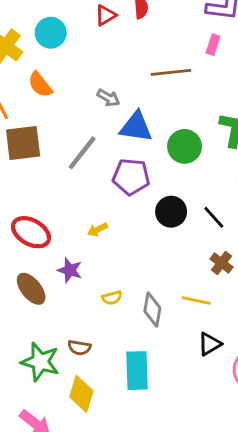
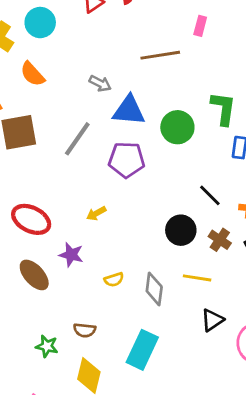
black circle: (171, 212) -> (181, 230), moved
green star: (40, 362) -> (47, 346), size x0.6
cyan rectangle: (137, 371) -> (142, 350), turned 30

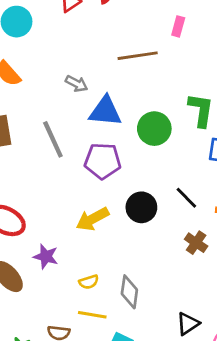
gray line: (77, 139) -> (53, 139), turned -60
yellow arrow: (96, 213) -> (92, 219), moved, size x1.6
black circle: (181, 230) -> (141, 207), moved
yellow line: (197, 278) -> (92, 315), moved

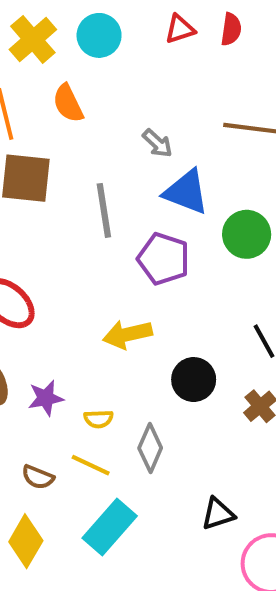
black circle: (141, 207) -> (194, 380), moved
purple star: (46, 256) -> (46, 398), moved, turned 30

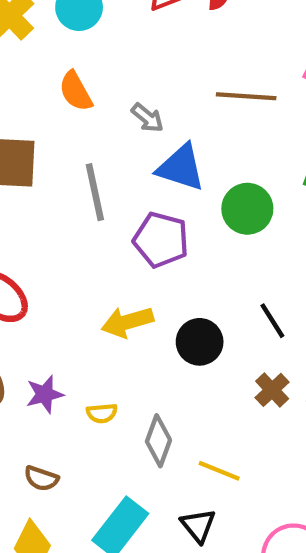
orange semicircle: (68, 103) -> (76, 91), moved
black circle: (194, 380) -> (200, 342), moved
yellow line: (91, 465) -> (219, 471), moved
black triangle: (218, 514) -> (198, 526), moved, turned -48

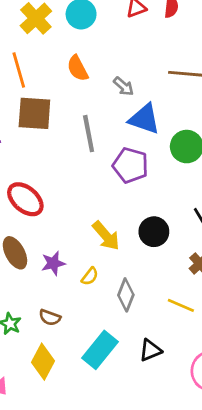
yellow arrow: (127, 322) -> (106, 236), moved, turned -116
yellow semicircle: (102, 413) -> (90, 276), turned -48
yellow line: (219, 471) -> (181, 305), moved
black triangle: (198, 526) -> (150, 350), turned 45

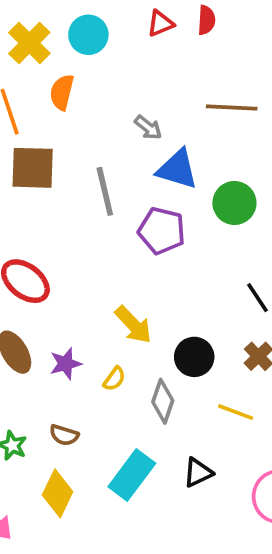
orange semicircle: (78, 68) -> (62, 92), moved, turned 44
black circle: (154, 232) -> (194, 357), moved

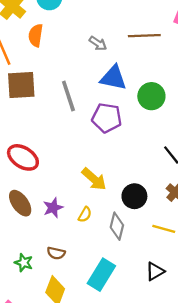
gray arrow: (148, 127) -> (98, 43), moved
black triangle: (198, 473) -> (155, 271), moved

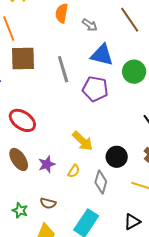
orange semicircle: (36, 35) -> (62, 13), moved
brown line: (144, 36) -> (130, 20), turned 56

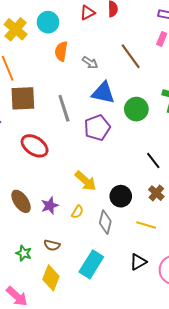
purple pentagon: (95, 89) -> (97, 128), turned -30
red ellipse: (22, 120) -> (35, 146), moved

